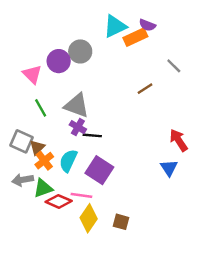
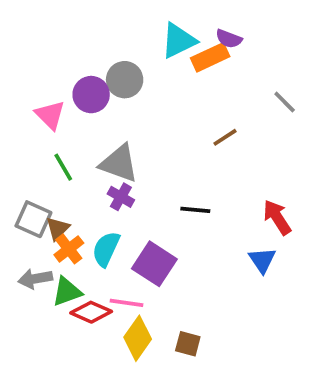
gray line: (174, 66) -> (285, 102), moved
black line: (92, 135) -> (195, 210), moved

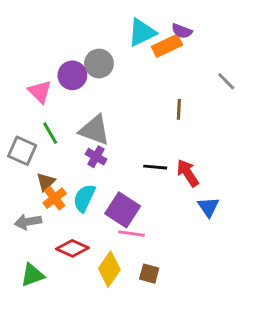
brown line: (225, 137) -> (179, 109), turned -54
red arrow: (277, 217) -> (188, 173), moved
gray square: (33, 219) -> (22, 151), moved
green triangle: (67, 292) -> (32, 275), moved
pink line: (126, 303) -> (131, 234), moved

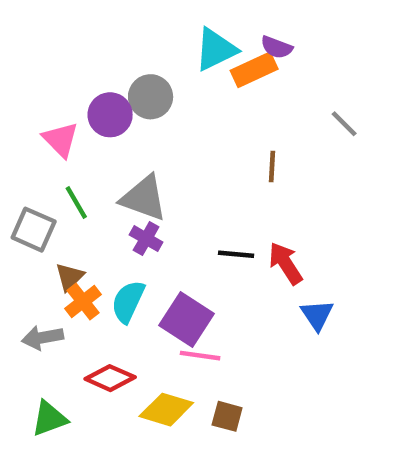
yellow diamond: (109, 269) -> (166, 410), turned 72

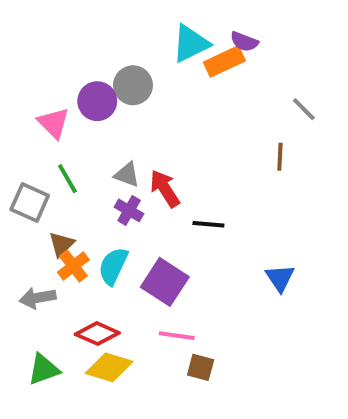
brown line: (272, 167) -> (280, 157), moved
gray triangle: (144, 198) -> (127, 175), size x0.6
red arrow: (286, 263) -> (165, 189), moved
pink line: (200, 356) -> (177, 336), moved
yellow diamond: (166, 410) -> (109, 367), moved

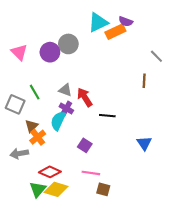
pink triangle: (54, 123) -> (19, 52), moved
cyan semicircle: (113, 266) -> (58, 121), moved
purple square: (165, 282) -> (85, 145), size x0.6
green triangle: (44, 369) -> (38, 189), moved, turned -30

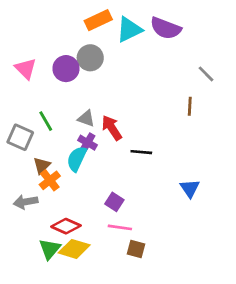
purple semicircle: (126, 21) -> (166, 28), size x1.6
orange rectangle: (115, 32) -> (98, 20), moved
purple square: (85, 145) -> (114, 202), moved

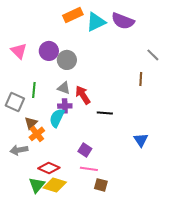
gray circle: (90, 58) -> (67, 60), moved
green line: (46, 121) -> (34, 90), turned 35
purple cross: (88, 143) -> (65, 106), turned -32

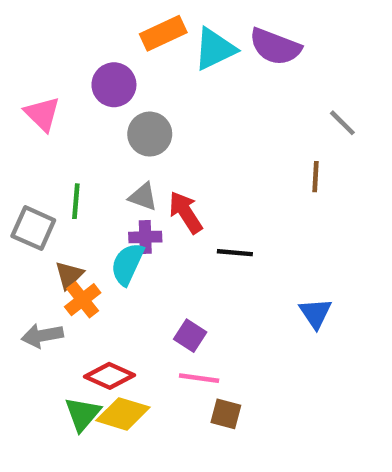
purple circle: (49, 51) -> (114, 85), moved

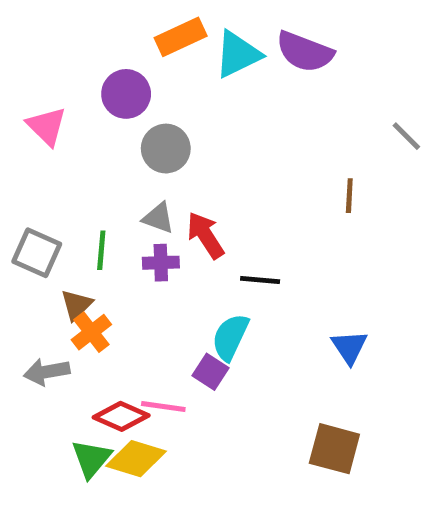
gray line: (342, 123) -> (406, 136), moved
green line: (76, 201) -> (101, 250), moved
cyan semicircle: (127, 264) -> (230, 337), moved
pink line: (199, 378) -> (163, 407), moved
brown square: (226, 414) -> (334, 449), moved, size x1.5

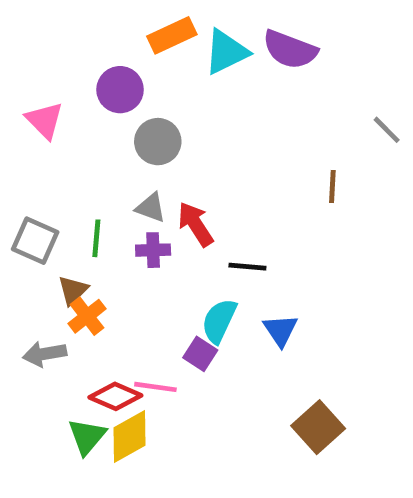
blue triangle: (349, 347) -> (280, 330), moved
brown square: (334, 449) -> (318, 427), turned 33
yellow diamond: (136, 459) -> (129, 436), turned -46

